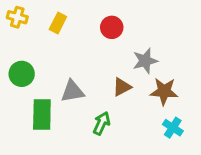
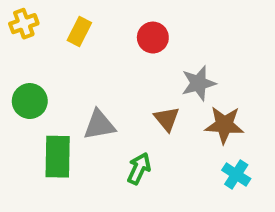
yellow cross: (17, 17) -> (24, 24), turned -36
brown triangle: (122, 87) -> (167, 119), turned -42

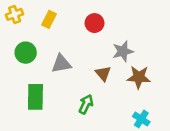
green circle: (30, 101) -> (26, 53), moved
gray triangle: (99, 125) -> (61, 64), moved
cyan cross: (236, 174) -> (141, 119), moved

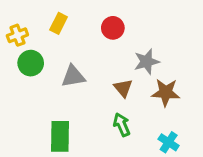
yellow cross: (15, 14) -> (17, 35), moved
green rectangle: (35, 97) -> (60, 136), moved
green arrow: (86, 104) -> (122, 125), moved, turned -48

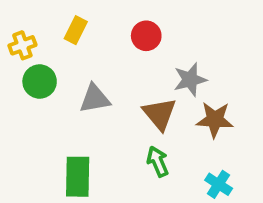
brown triangle: (123, 88) -> (160, 114), size x1.4

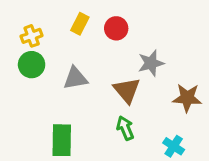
yellow rectangle: (76, 30) -> (80, 24), moved
yellow cross: (22, 45) -> (32, 36), moved
brown star: (215, 120) -> (187, 98), moved

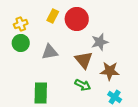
red circle: (116, 28) -> (77, 19), size x1.5
brown star: (187, 98) -> (110, 71), moved
green arrow: (125, 128) -> (83, 85), turned 140

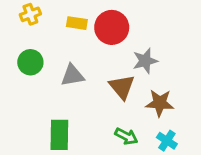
yellow rectangle: (53, 16) -> (77, 23), turned 72
yellow cross: (21, 24) -> (30, 14), moved
green arrow: (83, 85) -> (126, 136), moved

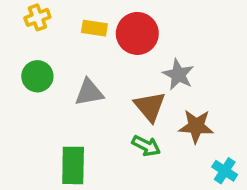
gray star: (145, 61) -> (178, 74), turned -30
green arrow: (126, 136) -> (146, 146), moved
cyan cross: (167, 141) -> (225, 171), moved

